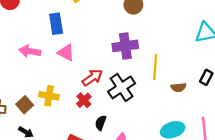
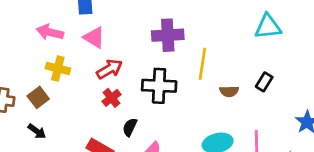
red arrow: (92, 78) -> (109, 69), moved
black cross: (122, 87) -> (159, 86), turned 32
yellow cross: (49, 96) -> (58, 68), moved

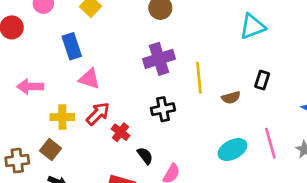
pink arrow: (50, 32) -> (30, 87), moved
red arrow: (109, 69) -> (98, 114), moved
black cross: (159, 86) -> (163, 109), size x0.7
black semicircle: (130, 127) -> (145, 156), turned 132

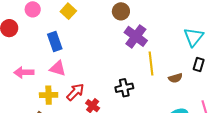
cyan triangle: (252, 27) -> (194, 37), moved, turned -30
purple cross: (159, 59) -> (136, 36), moved, turned -35
pink triangle: (89, 79) -> (58, 68), moved

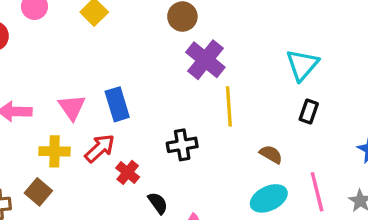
blue rectangle: (55, 42) -> (117, 104), moved
pink triangle: (58, 68) -> (72, 107), turned 36
brown semicircle: (175, 78) -> (271, 154), moved, turned -136

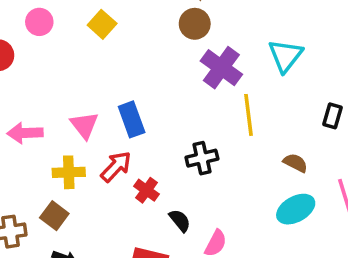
cyan triangle: (302, 65) -> (285, 56), moved

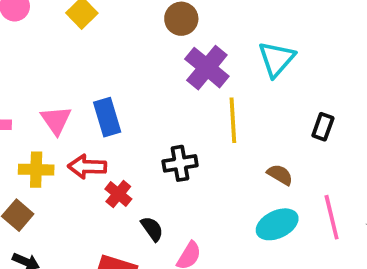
red arrow: (116, 167) -> (87, 167), turned -136

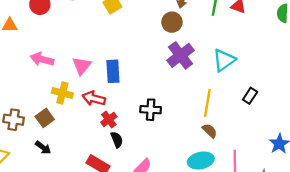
yellow line: (233, 120) -> (207, 103), moved
black rectangle: (323, 127) -> (250, 96), moved
black semicircle: (152, 229) -> (117, 140), moved

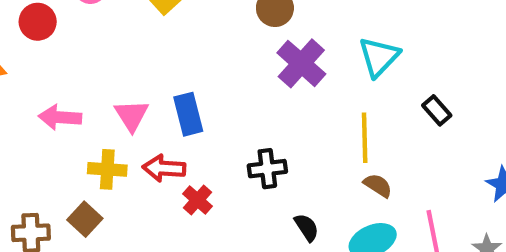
black rectangle: (250, 96) -> (437, 110), turned -63
black semicircle: (117, 140) -> (307, 227), moved

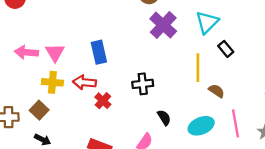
black rectangle: (437, 110) -> (226, 49), moved
pink triangle: (132, 115) -> (55, 53), moved
brown semicircle: (378, 185) -> (217, 91), moved

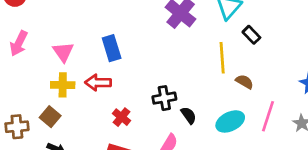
pink arrow: (26, 52) -> (19, 43), moved, turned -65
black cross: (143, 84) -> (164, 98), moved
red cross: (103, 101) -> (121, 117), moved
pink line: (235, 123) -> (268, 116), turned 32

